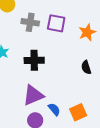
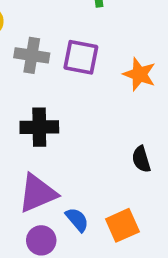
orange star: (87, 32) -> (139, 74), turned -30
black semicircle: (86, 67) -> (141, 159), moved

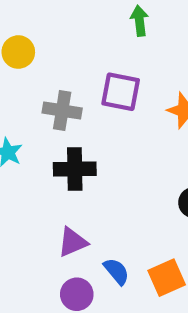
gray cross: (32, 55) -> (62, 110), moved
purple triangle: (37, 193) -> (73, 242), size x0.7

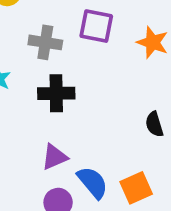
blue semicircle: (116, 271) -> (93, 182), size x1.4

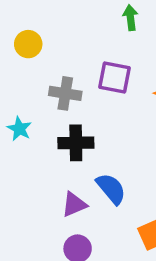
blue semicircle: (93, 182) -> (111, 189), moved

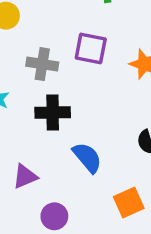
purple triangle: (74, 205) -> (25, 177), moved

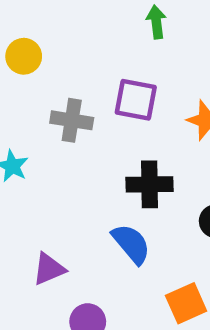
black cross: (53, 113) -> (149, 184), moved

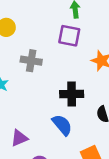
purple square: (136, 100) -> (69, 36), moved

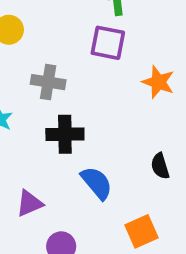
black cross: (72, 94) -> (65, 134), moved

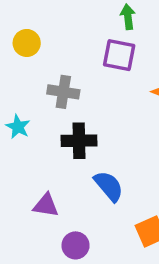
purple triangle: (29, 203) -> (46, 205), turned 32

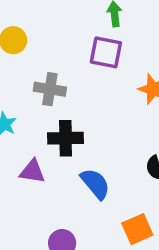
purple triangle: (46, 205) -> (32, 171), moved

